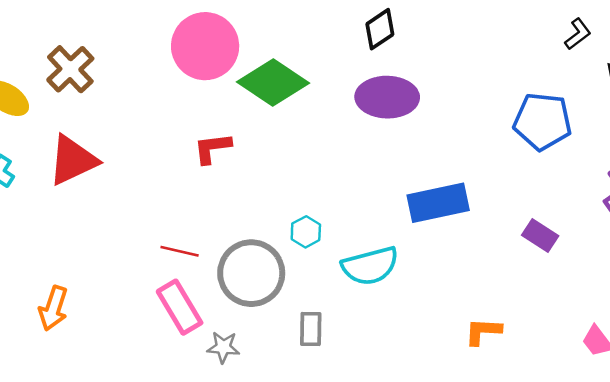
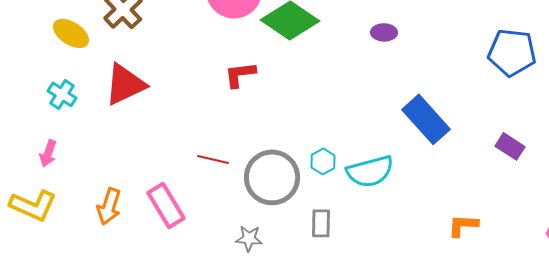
purple ellipse: (387, 97) -> (384, 32), size x0.5
blue rectangle: (438, 203) -> (426, 119), turned 60
cyan hexagon: (306, 232) -> (323, 161), moved
pink rectangle: (180, 307) -> (166, 205), moved

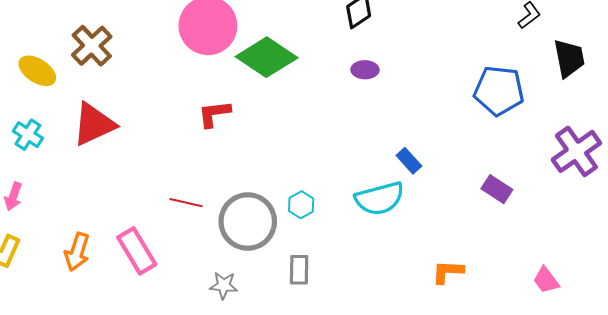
blue rectangle: (426, 119) -> (409, 161), size x0.5
cyan semicircle: (370, 171) -> (380, 199), moved

